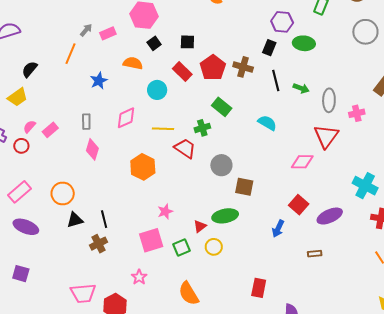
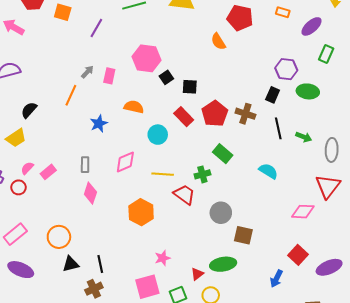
pink rectangle: (108, 33) -> (109, 76), turned -56
black square: (154, 43) -> (166, 77), moved

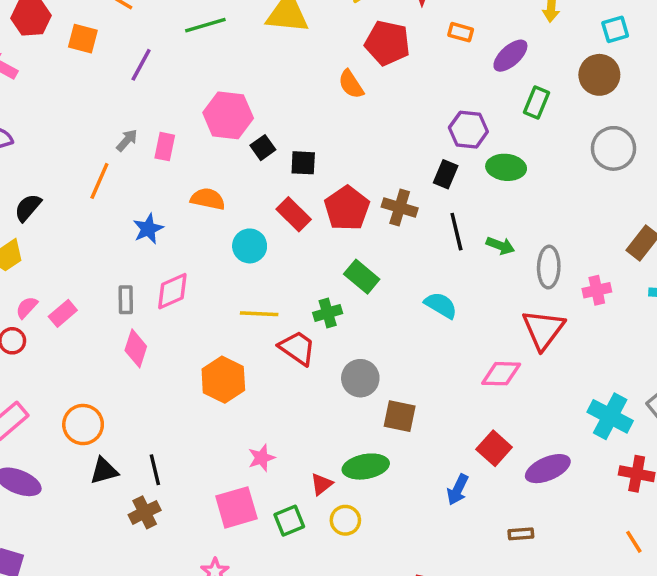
pink diamond: (125, 162) -> (172, 291), moved

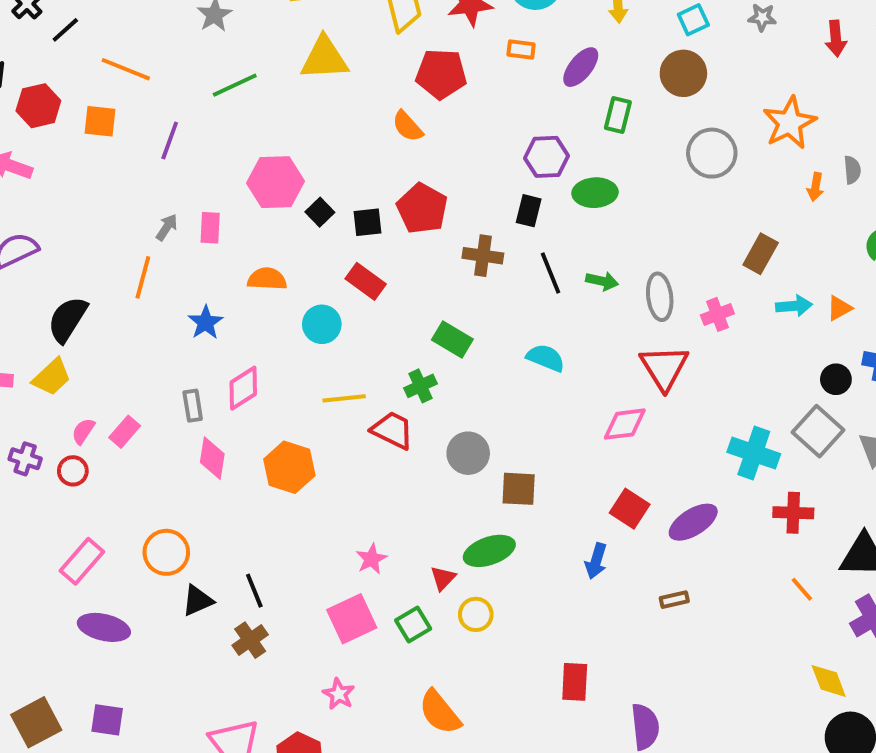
black semicircle: (28, 208) -> (68, 319), size x1.4
red pentagon: (347, 208) -> (422, 209), moved
orange hexagon: (223, 380) -> (289, 467), moved

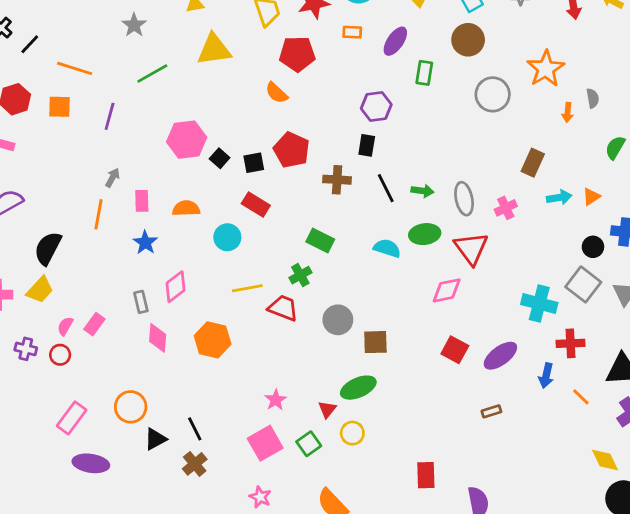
green ellipse: (595, 193) -> (425, 234), moved
pink rectangle: (210, 228) -> (142, 201), moved
blue arrow: (596, 561) -> (546, 376), moved

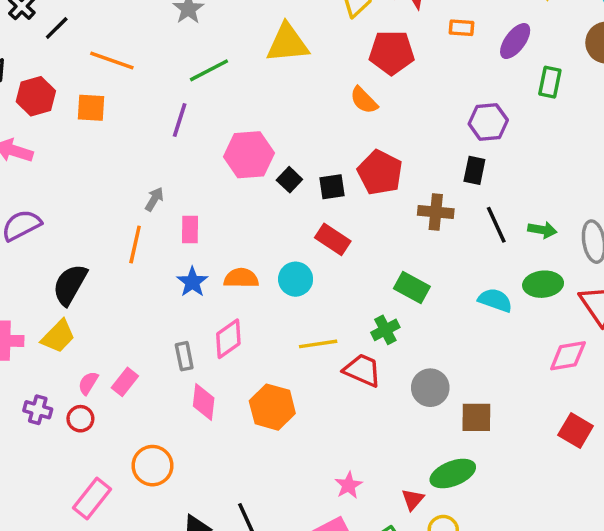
purple line: (110, 116) -> (180, 120), moved
orange semicircle: (186, 208) -> (241, 278), moved
orange circle: (131, 407) -> (152, 466), moved

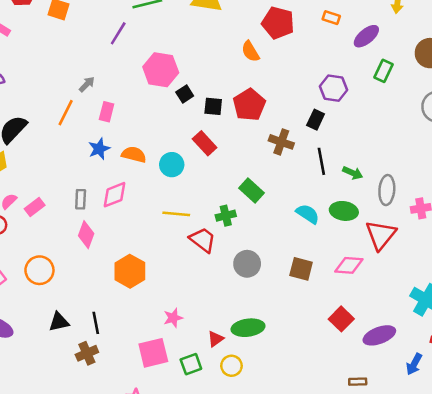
orange hexagon: (272, 407) -> (130, 271), moved
brown square: (476, 417) -> (301, 269), moved

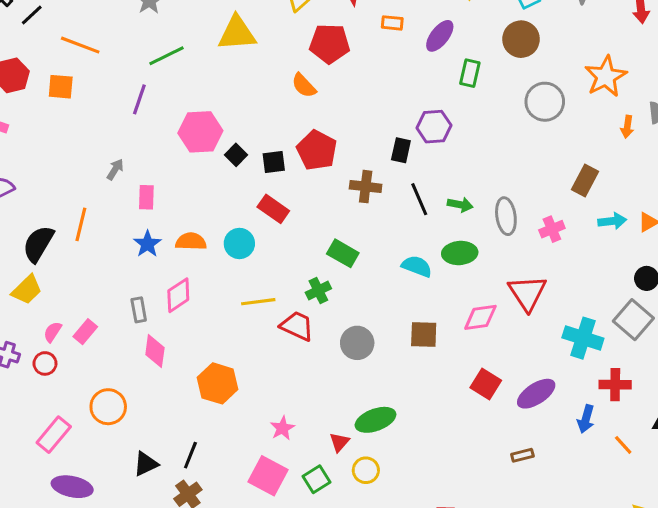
purple hexagon: (334, 88) -> (434, 127), moved
orange line: (66, 113) -> (81, 224), moved
red triangle: (381, 235) -> (527, 293), moved
black line: (96, 323) -> (190, 455), turned 45
pink square: (153, 353) -> (268, 476), turned -36

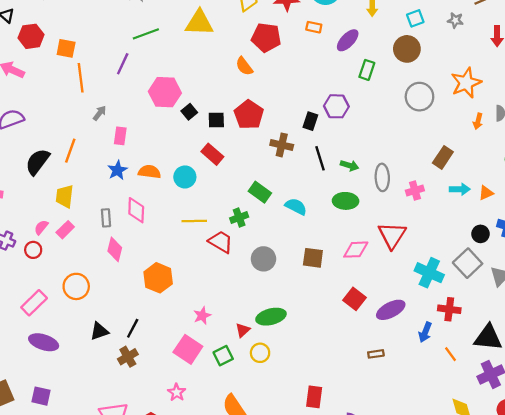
orange line: (80, 45) -> (81, 78), moved, turned 56
cyan semicircle: (417, 266) -> (296, 207), moved
yellow trapezoid: (27, 290) -> (65, 196), moved, turned 135
pink diamond: (178, 295) -> (136, 210), turned -60

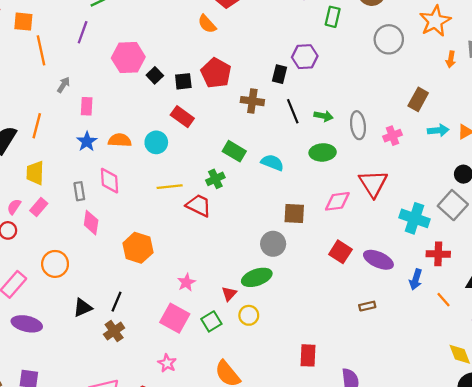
gray circle: (263, 259) -> (273, 244), moved
purple ellipse: (391, 310) -> (378, 260), turned 56

